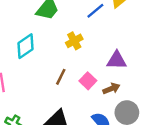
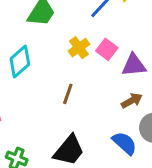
pink square: (88, 81) -> (107, 49), moved

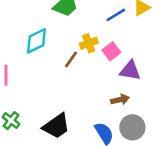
brown line: (68, 94) -> (71, 59), moved

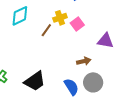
purple triangle: (130, 71) -> (105, 41), moved

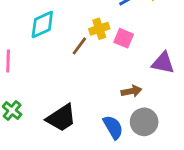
pink square: (77, 24) -> (124, 38), turned -32

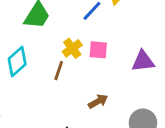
brown arrow: (131, 91) -> (98, 101), moved

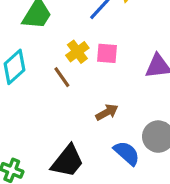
brown line: (59, 71) -> (62, 77), turned -54

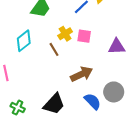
brown arrow: (107, 112) -> (82, 74), size x1.5

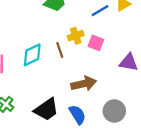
cyan diamond: (24, 41) -> (32, 55), moved
blue semicircle: (93, 101) -> (77, 115), moved

